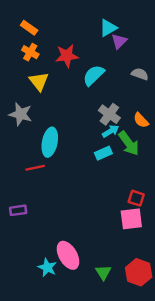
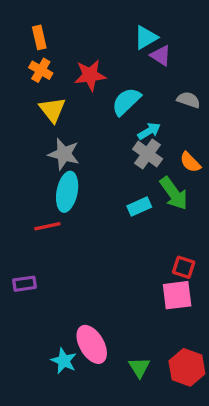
orange rectangle: (29, 28) -> (39, 37), turned 42
purple triangle: (119, 41) -> (161, 56), turned -42
gray star: (21, 114) -> (64, 154), moved
cyan arrow: (111, 131) -> (149, 131), moved

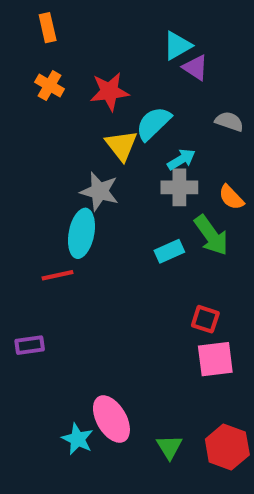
orange rectangle: (39, 37) -> (48, 28), moved
yellow triangle: (52, 110) -> (121, 145), moved
gray star: (64, 154) -> (99, 191), moved
gray cross: (148, 154) -> (179, 187), turned -36
red square: (184, 267) -> (205, 319), moved

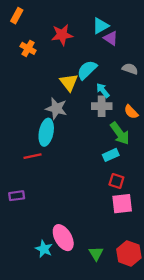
orange rectangle: (48, 28) -> (17, 16), moved, turned 42
red star: (109, 92) -> (62, 35), moved
cyan arrow: (181, 159) -> (103, 90), turned -98
cyan rectangle: (169, 251) -> (111, 155), moved

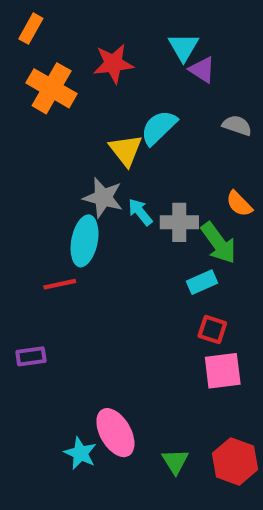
cyan triangle: (101, 26) -> (183, 47), turned -30
orange cross: (28, 48) -> (52, 88), size x1.6
cyan arrow: (103, 90) -> (140, 212), moved
gray cross: (102, 106) -> (179, 222), moved

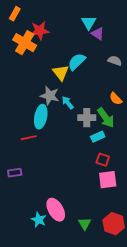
red star: (113, 64) -> (40, 31), moved
gray cross: (179, 222) -> (87, 118), moved

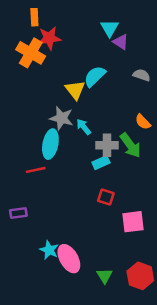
orange rectangle: (15, 14) -> (34, 17), moved, turned -32
cyan rectangle: (98, 137) -> (101, 163), moved
red square: (103, 160) -> (106, 197), moved
cyan star: (39, 220) -> (49, 250), moved

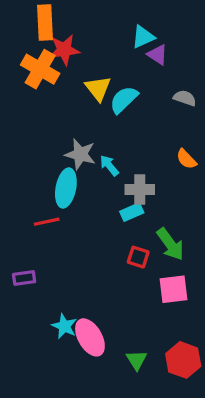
orange rectangle: (34, 17) -> (45, 22), size x1.5
cyan triangle: (110, 28) -> (143, 37), turned 36
yellow triangle: (75, 90) -> (98, 88), moved
green arrow: (130, 145) -> (170, 244), moved

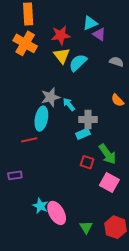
red star: (64, 50) -> (61, 35), moved
gray star: (80, 154) -> (50, 97), turned -30
pink square: (174, 289) -> (109, 183), turned 36

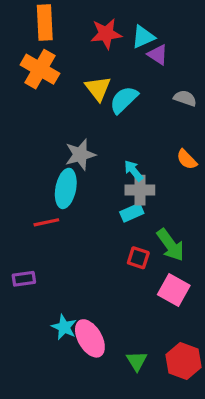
red star: (61, 35) -> (106, 34), moved
cyan arrow: (69, 104) -> (133, 171), moved

